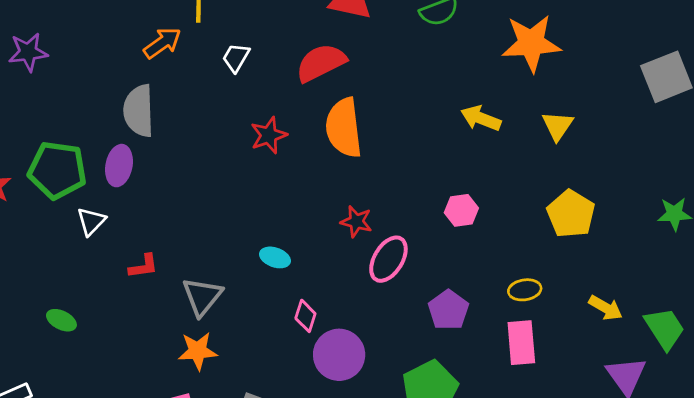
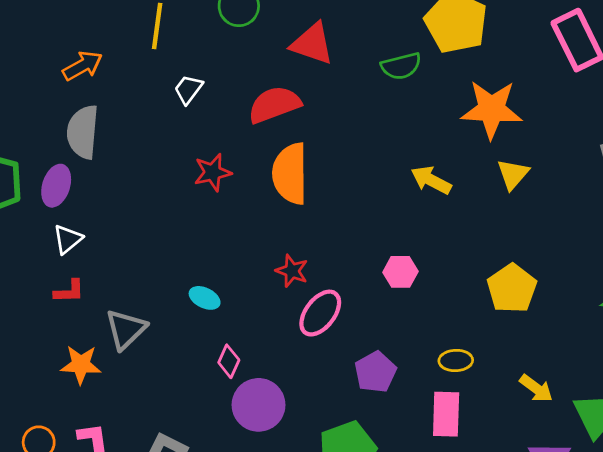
orange arrow: (162, 43) -> (83, 66), moved
yellow triangle: (558, 126) -> (513, 174), moved
white triangle: (91, 221) -> (68, 239), moved
orange star: (198, 351) -> (81, 365), moved

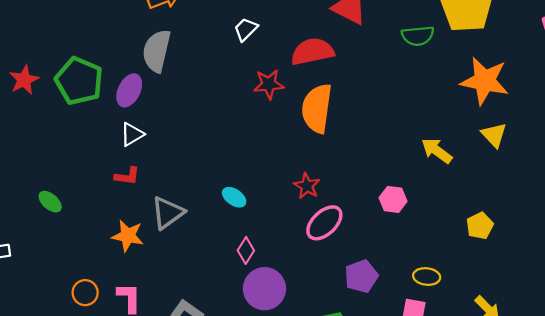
red star: (213, 172) -> (269, 84), moved
yellow triangle: (513, 174) -> (494, 135), turned -32
yellow arrow: (431, 180) -> (437, 151), moved
yellow pentagon: (512, 288) -> (480, 226), size x0.7

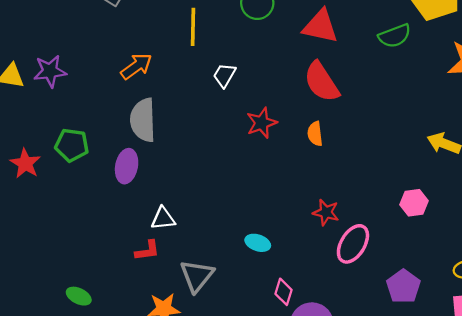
red semicircle: (312, 51) -> (321, 82), moved, turned -96
red star: (24, 80) -> (25, 163), moved
green pentagon: (79, 81) -> (72, 145), moved, size x0.7
orange semicircle: (317, 108) -> (315, 134), size x0.5
white triangle: (132, 134) -> (163, 218), moved, turned 40

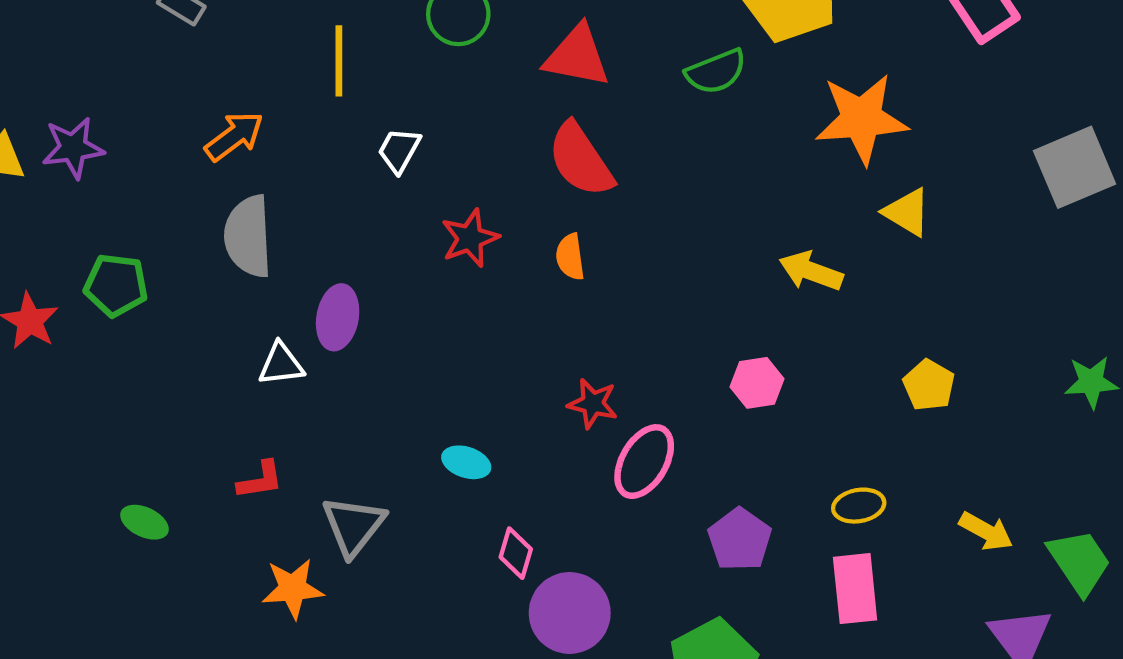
purple ellipse: (127, 166) -> (338, 317), moved
white triangle: (163, 218) -> (281, 364), moved
green ellipse: (79, 296) -> (145, 522), moved

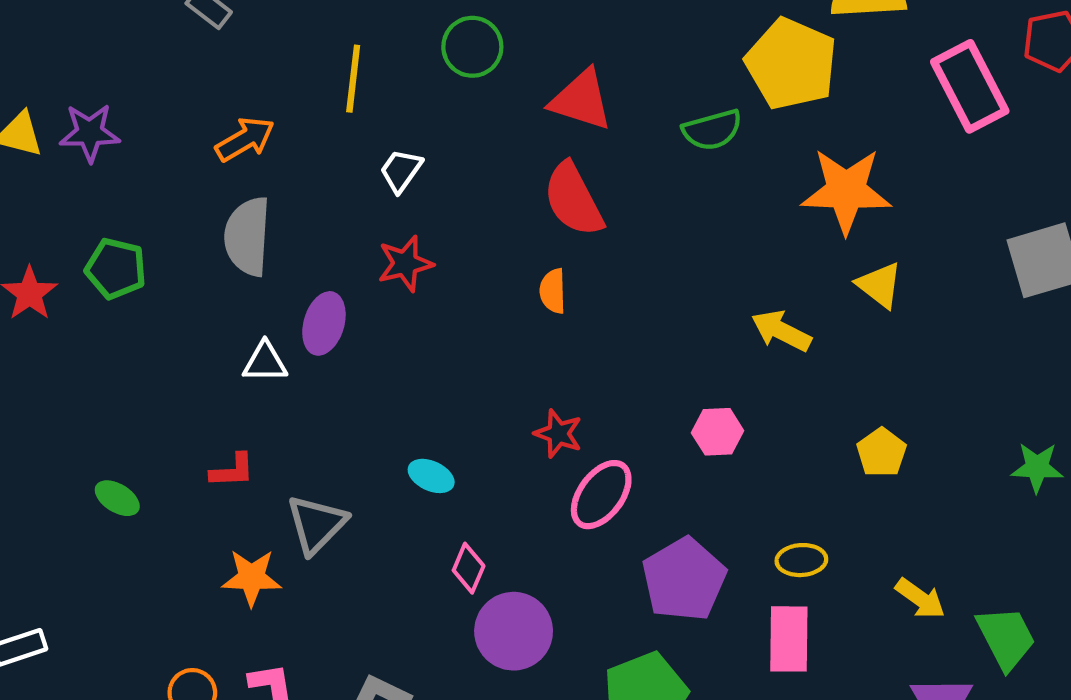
red star: (470, 238) -> (405, 264), moved
purple pentagon: (740, 539) -> (684, 579), size x1.4

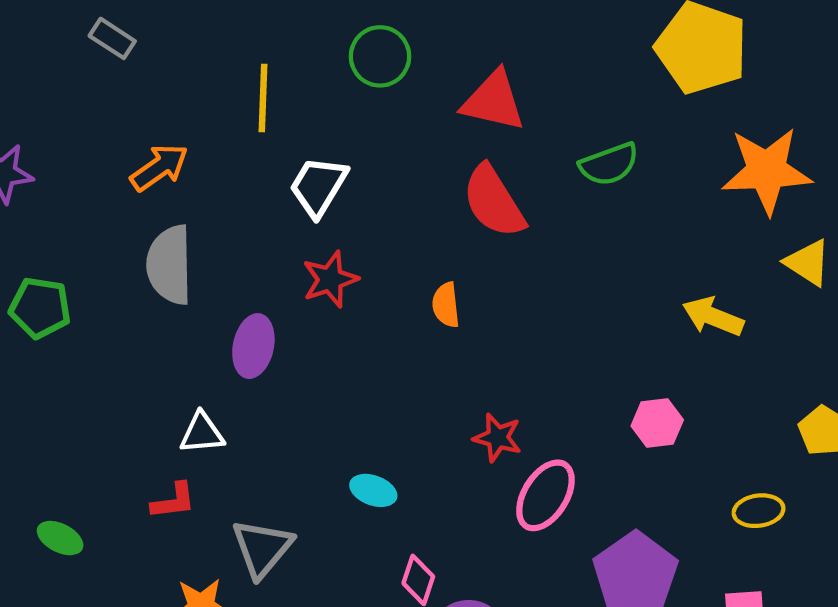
green semicircle: (712, 130) -> (609, 164), moved
white trapezoid: (401, 171) -> (318, 186), size x1.4
orange semicircle: (553, 291) -> (446, 305), moved
white triangle: (265, 362) -> (202, 433), moved
yellow ellipse: (801, 560) -> (759, 511), moved

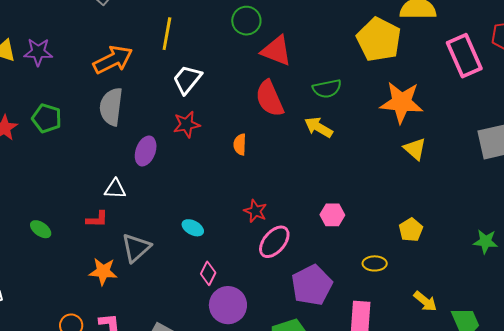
green circle: (380, 56) -> (246, 21), moved
orange arrow: (159, 167) -> (113, 60), size x1.4
yellow arrow: (713, 317) -> (319, 127), moved

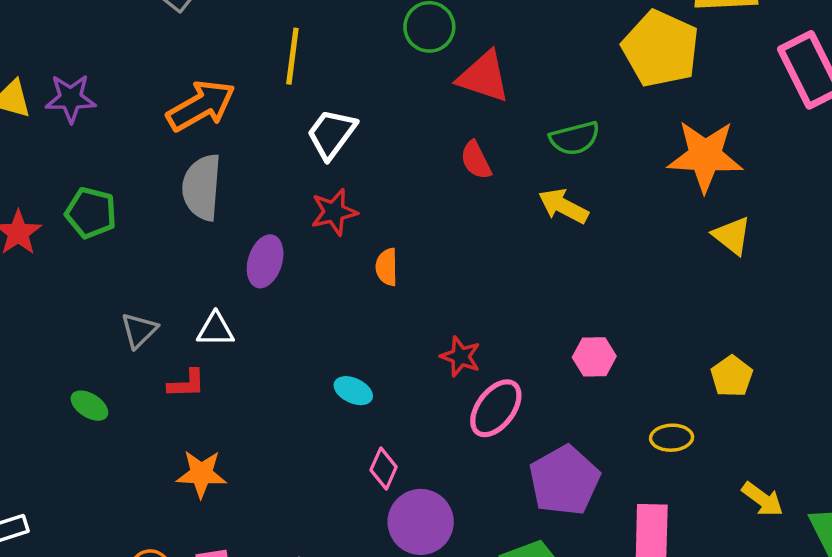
red semicircle: (270, 98) -> (476, 160), size x0.6
orange semicircle: (240, 144) -> (387, 267), moved
gray triangle: (136, 248) -> (139, 330), moved, size x0.7

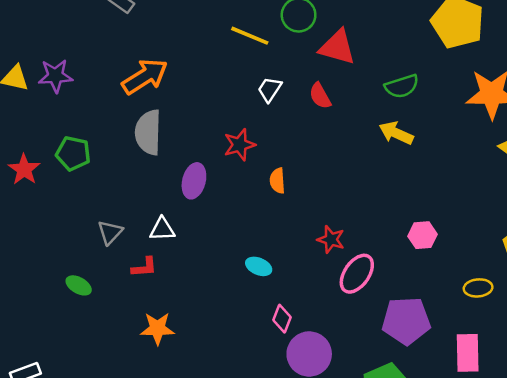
yellow line: (292, 56) -> (250, 36), moved, turned -72
white trapezoid: (331, 134) -> (270, 89), moved, size x0.7
red semicircle: (476, 160) -> (320, 96), moved
purple pentagon: (564, 480) -> (406, 321), turned 30

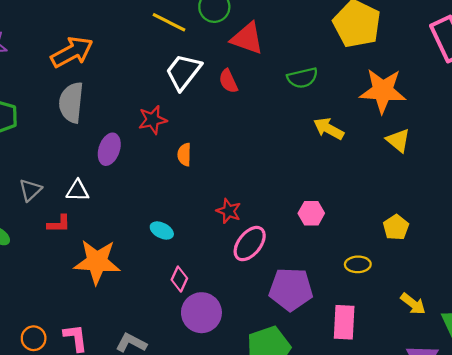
white trapezoid: (270, 89) -> (183, 72), size x1.6
yellow arrow: (396, 133) -> (329, 129), moved
orange star: (157, 328) -> (97, 262), moved, size x1.5

